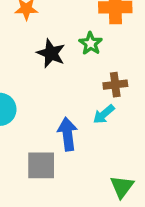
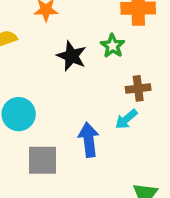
gray square: (41, 165) -> (43, 160), moved

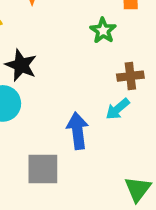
black star: (72, 56) -> (21, 65), moved
gray square: (43, 160) -> (43, 169), moved

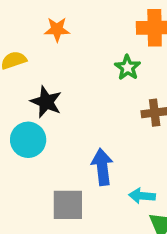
cyan arrow: (118, 109) -> (142, 196), moved, turned 45

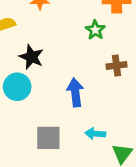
blue arrow: (102, 167) -> (75, 92), moved
cyan arrow: (142, 196) -> (95, 134), moved

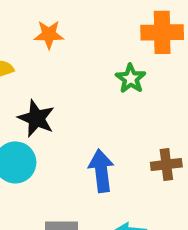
brown cross: (117, 65) -> (166, 165), moved

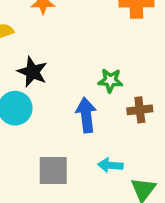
green star: (131, 79) -> (110, 80), moved, turned -30

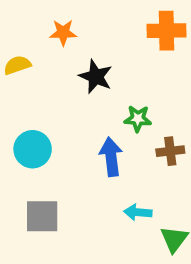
black star: (32, 72) -> (96, 77), moved
gray square: (53, 170) -> (42, 216), moved

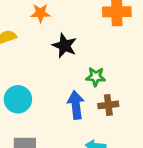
brown cross: (170, 151) -> (108, 105), moved

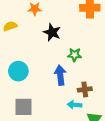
brown cross: (108, 105) -> (85, 89), moved

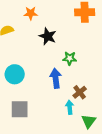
brown cross: (85, 89) -> (80, 92), turned -32
cyan arrow: (75, 105) -> (70, 107), turned 80

